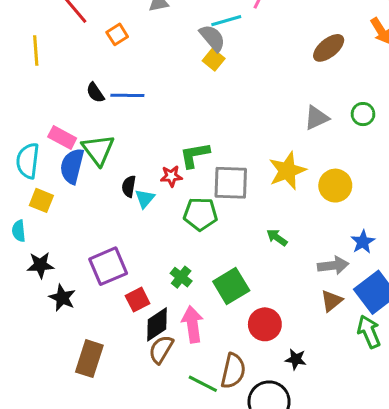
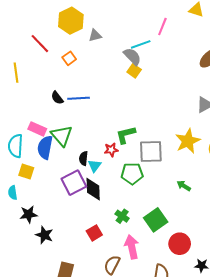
purple square: (108, 266) -> (74, 183), moved
black diamond: (157, 324) -> (93, 189), moved, turned -55

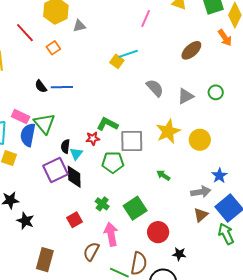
cyan line: (141, 44) -> (128, 54), moved
gray semicircle: (132, 56) -> (155, 88), moved
green L-shape: (126, 135) -> (107, 124), turned 40

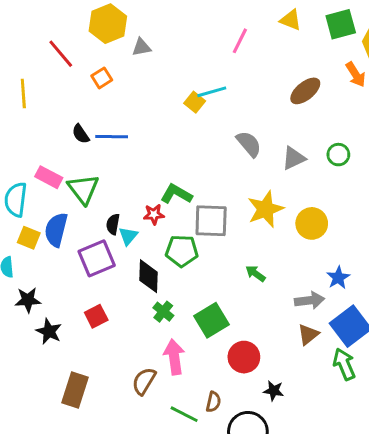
blue semicircle: (28, 135) -> (56, 230), moved
black diamond: (74, 177) -> (149, 276), moved
red square: (75, 220) -> (96, 316), moved
brown semicircle: (139, 263) -> (213, 402), size x0.6

